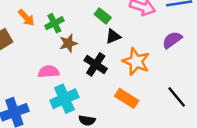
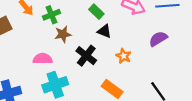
black triangle: (113, 36) -> (104, 31), turned 40
orange star: (136, 62) -> (124, 56), size x0.6

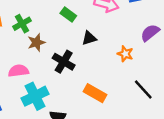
black triangle: (104, 31) -> (89, 38), moved, turned -32
purple semicircle: (158, 39) -> (150, 33), moved
orange star: (124, 56) -> (125, 54), moved

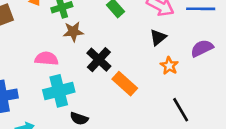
black triangle: (89, 38) -> (158, 37), moved, turned -35
orange rectangle: (95, 93) -> (125, 84), moved

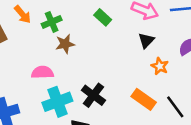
black cross: (99, 60) -> (93, 95), moved
orange rectangle: (125, 84) -> (144, 99), moved

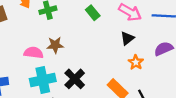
brown star: (65, 44) -> (55, 45), moved

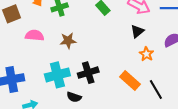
pink semicircle: (34, 53) -> (35, 35), moved
black cross: (75, 79) -> (88, 73), turned 30

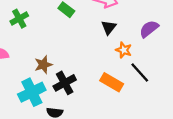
brown star: (68, 41) -> (43, 65), moved
black line: (156, 90) -> (140, 72), moved

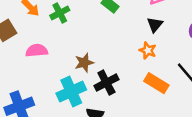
orange star: (124, 50) -> (148, 50), moved

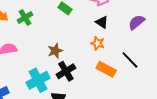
black triangle: (155, 25) -> (102, 22), turned -32
brown star: (84, 63) -> (55, 51), moved

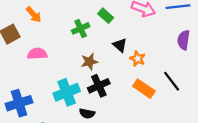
green cross: (25, 18) -> (81, 28), moved
black triangle: (102, 22) -> (120, 45), moved
purple semicircle: (136, 22) -> (184, 40), turned -48

